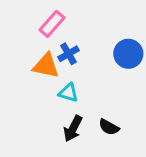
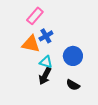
blue circle: (128, 54) -> (73, 56), moved
black arrow: (73, 129) -> (45, 76), moved

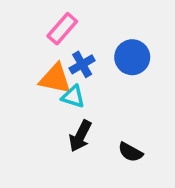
blue circle: (73, 56) -> (132, 57), moved
cyan triangle: (46, 62) -> (73, 97), moved

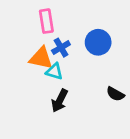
pink rectangle: (62, 29) -> (46, 21), turned -50
black semicircle: (130, 152) -> (115, 94), moved

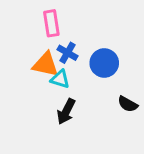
blue circle: (98, 42) -> (104, 63), moved
blue cross: (61, 48) -> (68, 53), turned -30

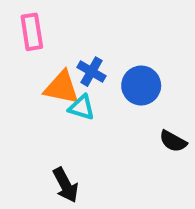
pink rectangle: (51, 23) -> (32, 32), moved
black arrow: (66, 111) -> (66, 185), moved, turned -55

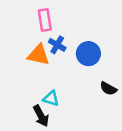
pink rectangle: (32, 32) -> (45, 20), moved
cyan triangle: (82, 107) -> (51, 98), moved

